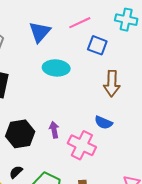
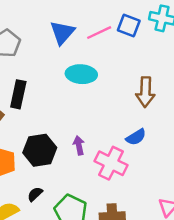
pink line: (80, 23) -> (99, 33), moved
blue square: (97, 45) -> (129, 25), moved
blue semicircle: (104, 123) -> (136, 137), turned -54

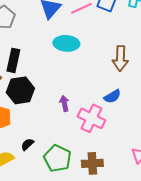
black hexagon: (40, 150) -> (20, 90), moved

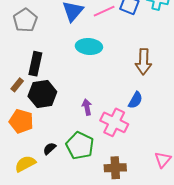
blue semicircle: (112, 96) -> (135, 100), turned -30
green pentagon: (57, 158) -> (80, 146), moved

